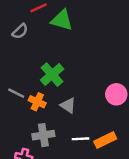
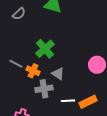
gray cross: (43, 135) -> (44, 89), moved

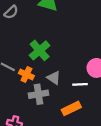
white line: (68, 101) -> (80, 84), moved
orange rectangle: (88, 102) -> (71, 108), moved

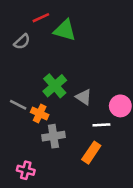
gray triangle: (54, 78) -> (84, 97), moved
orange rectangle: (71, 108) -> (91, 153), turned -30

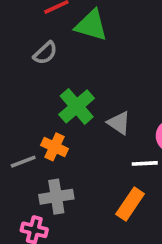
gray semicircle: (22, 42) -> (45, 53), moved
gray line: (18, 105) -> (23, 162), moved, turned -48
gray cross: (53, 136) -> (56, 197), moved

